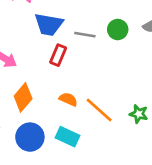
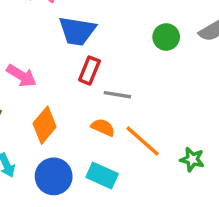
gray line: (85, 35) -> (117, 95), moved
green star: (139, 114) -> (192, 159), moved

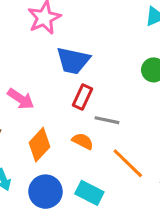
orange semicircle: (103, 127) -> (83, 141), moved

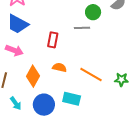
blue trapezoid: (73, 61) -> (18, 24), moved, turned 30
gray line: (107, 120) -> (82, 28), moved

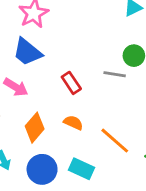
red rectangle: (53, 40) -> (71, 83), turned -56

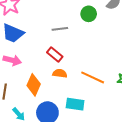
gray line: (115, 74) -> (60, 29), moved
red rectangle: (71, 83) -> (55, 55), moved

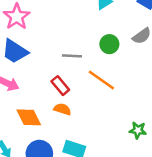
orange line: (93, 77) -> (101, 80), moved
orange diamond: (34, 85) -> (29, 117), turned -60

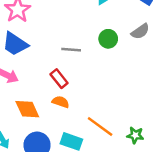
orange line: (101, 80) -> (100, 127), moved
green star: (138, 130) -> (135, 135), moved

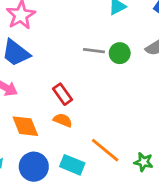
gray line: (71, 50) -> (94, 51), moved

